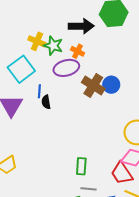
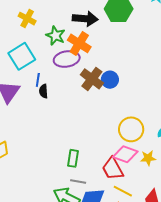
yellow cross: (37, 41) -> (27, 19), moved
orange cross: (78, 51) -> (79, 43), size x1.6

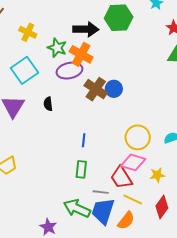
blue line: (38, 80) -> (84, 140), moved
yellow star: (148, 158) -> (157, 175), moved
gray line: (78, 181) -> (101, 192), moved

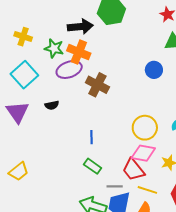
blue circle: (114, 89) -> (154, 70), moved
black semicircle: (48, 104) -> (52, 105), turned -88
green rectangle: (81, 169) -> (93, 166), turned -54

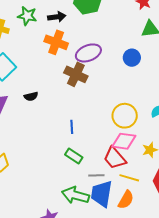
black arrow: (80, 27) -> (57, 17), size x0.7
green star: (54, 48) -> (27, 16), moved
purple ellipse: (69, 70) -> (88, 53), moved

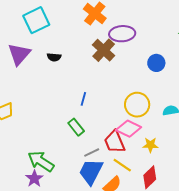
blue circle: (132, 58) -> (156, 63), moved
gray line: (96, 175) -> (92, 153), turned -42
green arrow: (75, 195) -> (41, 161), moved

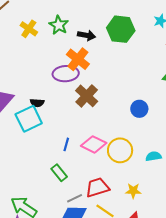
cyan square: (36, 20) -> (29, 119), moved
purple ellipse: (122, 34) -> (66, 74), moved
pink diamond: (129, 129) -> (94, 144), moved
red trapezoid: (114, 142) -> (97, 187), turned 95

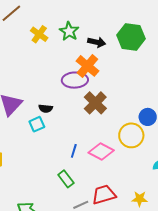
cyan square: (29, 119) -> (37, 124), size x0.6
yellow circle: (120, 150) -> (131, 135), moved

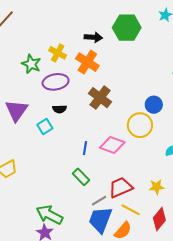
green star: (69, 31) -> (31, 64), moved
yellow cross: (39, 34) -> (58, 53), moved
purple ellipse: (75, 80) -> (56, 82), moved
black semicircle: (46, 108) -> (60, 109), moved

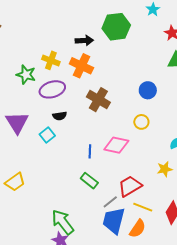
blue circle: (154, 105) -> (148, 90), moved
yellow circle: (140, 125) -> (141, 122), size x0.6
yellow star: (157, 187) -> (165, 169), moved
green arrow: (49, 215) -> (63, 222), turned 32

